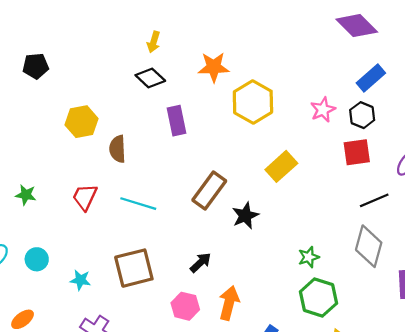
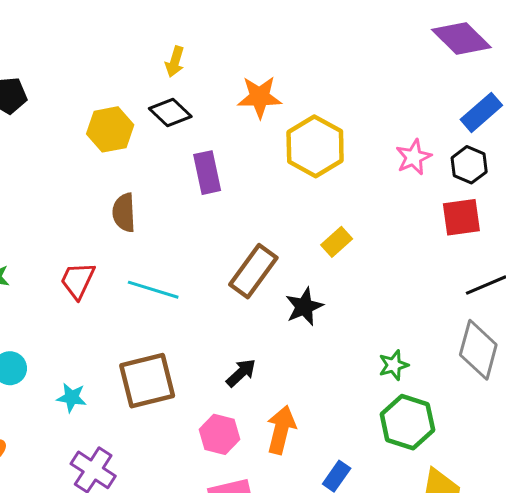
yellow hexagon: (81, 122) -> (110, 129), moved
yellow rectangle: (281, 166) -> (337, 242), moved, size x0.7

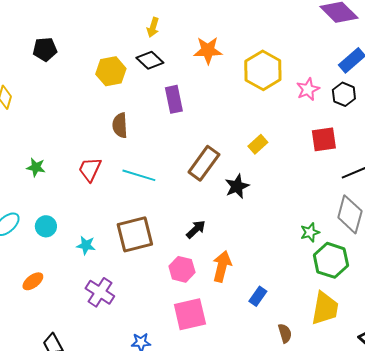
yellow hexagon: (315, 146) -> (263, 70), moved
red square: (461, 217) -> (324, 139), moved
green star: (394, 365) -> (310, 232), moved
green hexagon: (407, 422) -> (331, 260), moved

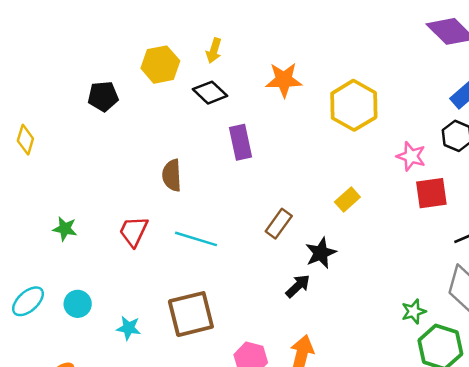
black pentagon: (45, 49) -> (103, 96), moved
yellow hexagon: (111, 71) -> (160, 65), moved
pink star: (308, 89) -> (411, 156), moved, turned -30
brown rectangle: (204, 163) -> (279, 224), size x0.7
black arrow: (196, 229) -> (298, 286), moved

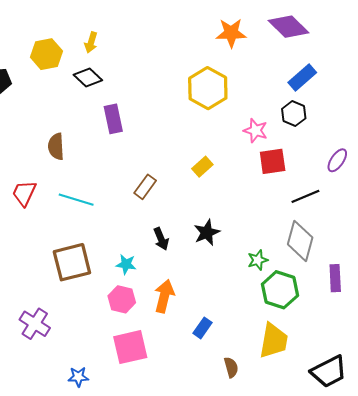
orange star: (284, 80) -> (231, 33), moved
black star: (321, 253) -> (207, 232), moved
black arrow: (298, 286) -> (161, 239), turned 110
cyan star: (129, 328) -> (126, 264), moved

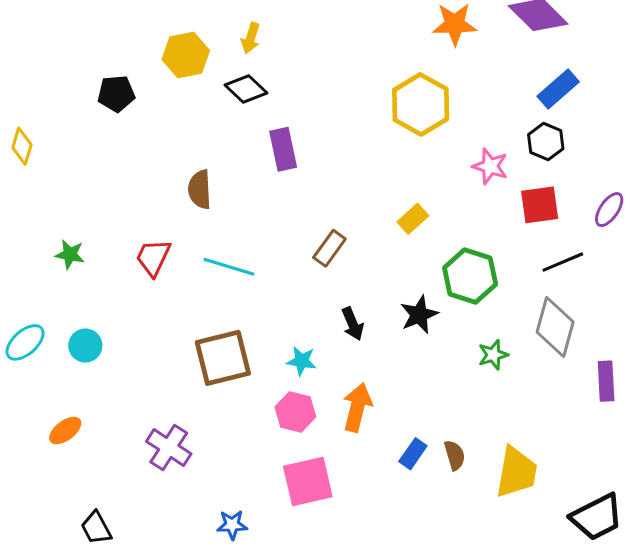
red square: (273, 161) -> (540, 205), moved
green hexagon: (280, 290) -> (470, 276), moved
brown semicircle: (231, 367) -> (455, 455), moved

